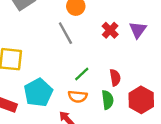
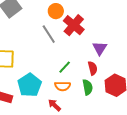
red cross: (110, 30) -> (74, 25), moved, size x1.5
purple triangle: (138, 30) -> (100, 48), moved

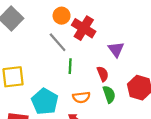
green line: (65, 67) -> (70, 66), moved, turned -32
red semicircle: (93, 68) -> (103, 74), moved

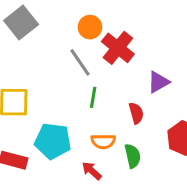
purple triangle: (116, 49) -> (158, 82), turned 30
green semicircle: (109, 94) -> (133, 156), moved
cyan pentagon: (45, 101) -> (53, 141), turned -30

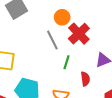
green line: (93, 97) -> (66, 62), moved

